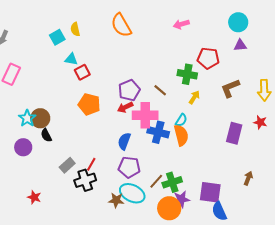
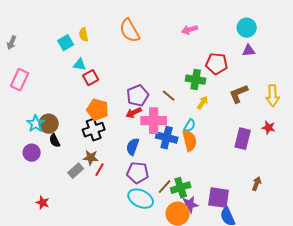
black cross: (85, 180) -> (94, 130), moved
brown star: (116, 200) -> (91, 158), moved

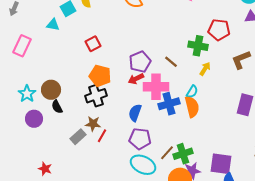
cyan triangle: (80, 65) -> (53, 25), moved
cyan star: (36, 124) -> (27, 94), moved
blue cross: (167, 138) -> (169, 104), turned -30

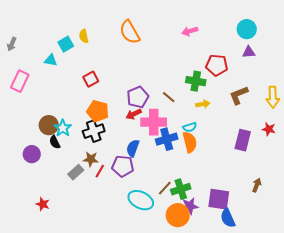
yellow arrow: (205, 69) -> (203, 104), turned 48
cyan semicircle: (192, 92) -> (190, 127), turned 40
cyan star: (27, 94) -> (63, 128), moved
purple pentagon: (140, 139) -> (123, 166), moved

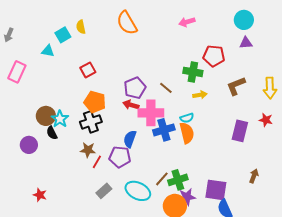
red arrow: (134, 114) -> (131, 105), turned 42
gray rectangle: (76, 172) -> (104, 191), moved

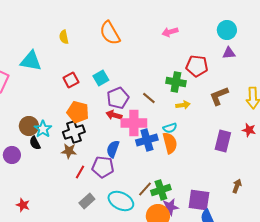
cyan square: (63, 35) -> (101, 78), moved
cyan triangle: (48, 51) -> (31, 61), size x1.6
brown star: (88, 150) -> (69, 151), moved

